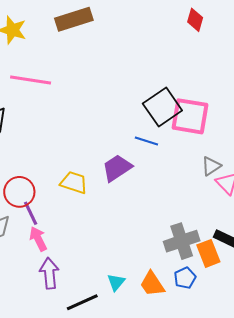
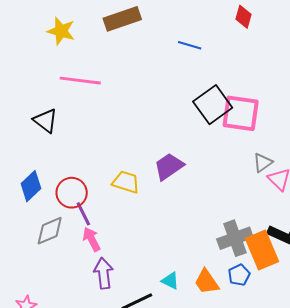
blue line: (146, 141) -> (190, 45), moved
orange rectangle: (208, 253) -> (262, 250), size x1.4
cyan triangle: (116, 282) -> (170, 281), turned -42

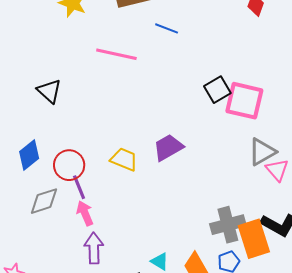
blue line: (190, 45) -> (167, 28), moved
pink line: (80, 81) -> (116, 54), moved
black square: (213, 105) -> (217, 90), size x0.7
gray triangle: (263, 163) -> (262, 152), size x1.4

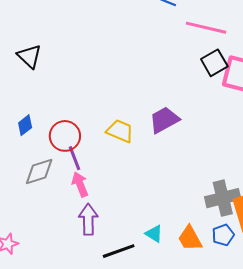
pink line: (116, 54) -> (206, 28), moved
black triangle: (49, 91) -> (29, 56), moved
blue diamond: (29, 155) -> (25, 125), size x0.7

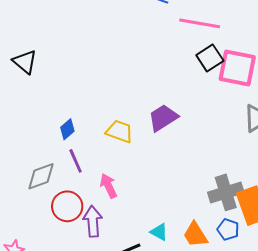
blue diamond: (25, 125) -> (67, 129), moved
red circle: (65, 136) -> (67, 206), moved
pink arrow: (80, 184) -> (108, 186), moved
blue pentagon: (223, 235) -> (228, 229), turned -30

